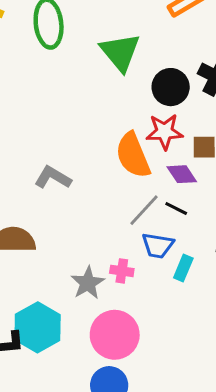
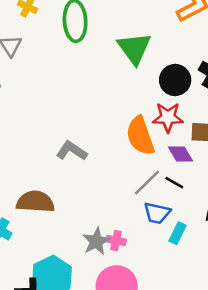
pink cross: (122, 271) -> (116, 241), moved

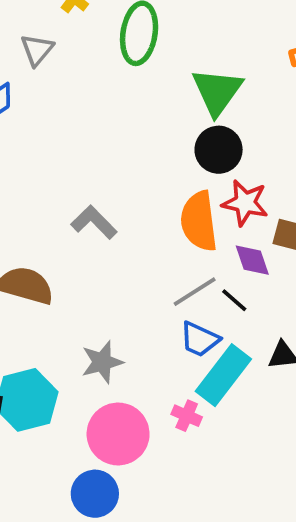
black circle: (175, 80) -> (219, 150), moved
cyan rectangle: (178, 233) -> (223, 375), size x1.8
pink cross: (116, 241) -> (187, 416), moved

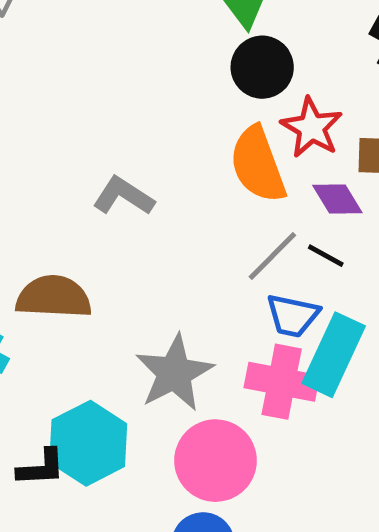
red star: (245, 203) -> (312, 128), turned 30
gray star: (102, 362) -> (174, 373), size x1.4
pink cross: (187, 416) -> (282, 382), moved, size x1.8

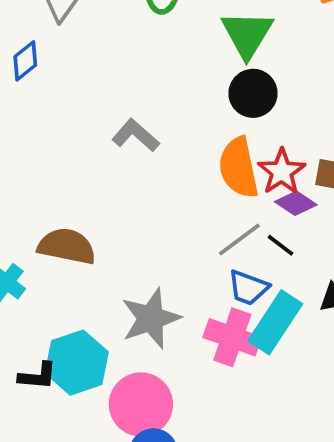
red star: (312, 128) -> (282, 172), moved
gray L-shape: (123, 196) -> (136, 135), moved
purple diamond: (337, 199) -> (296, 203), turned -33
pink circle: (216, 461) -> (141, 404), moved

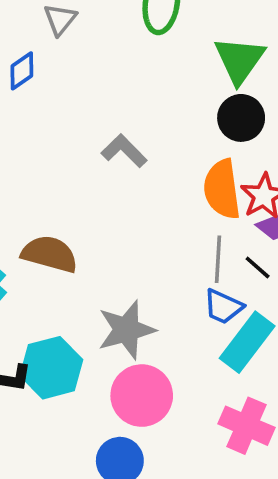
gray line: (239, 240) -> (218, 259), turned -54
pink cross: (232, 337) -> (247, 426), moved
pink circle: (141, 404) -> (142, 396), moved

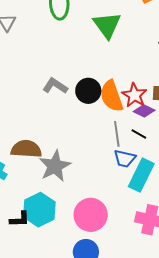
black circle: (241, 118) -> (88, 91), moved
gray star: (126, 330) -> (55, 166), moved

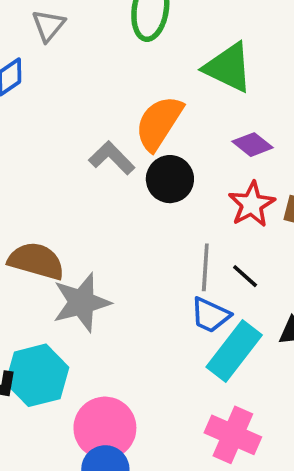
green triangle: (107, 25) -> (228, 67), turned -40
orange semicircle: (111, 96) -> (159, 123), moved, turned 40
purple diamond: (144, 111) -> (253, 145), moved
pink circle: (91, 215) -> (105, 428), moved

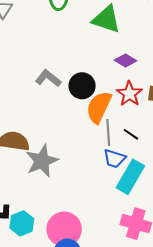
orange semicircle: (159, 123) -> (99, 107), moved
cyan hexagon: (37, 375) -> (22, 223), moved, size x0.7

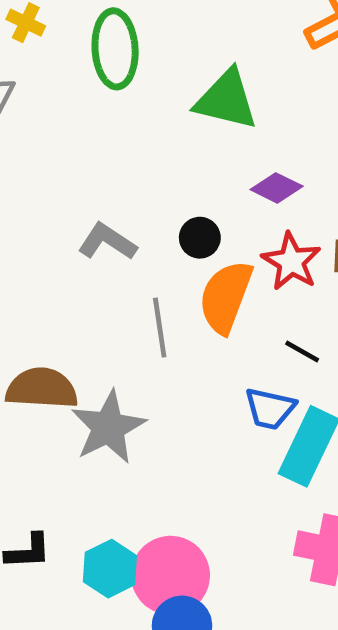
black circle: (82, 86) -> (200, 238), moved, size x0.7
gray line: (108, 132) -> (160, 328), moved
cyan hexagon: (22, 223) -> (110, 569), moved

